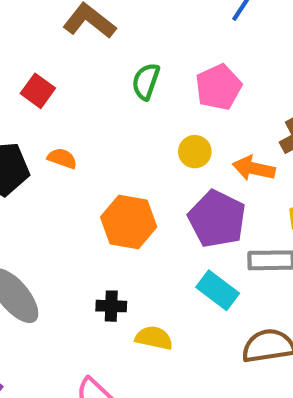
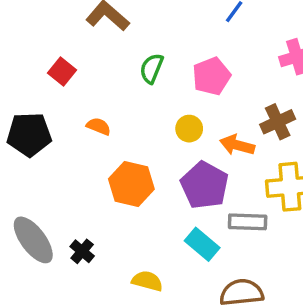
orange semicircle: (62, 158) -> (99, 126), moved
black cross: (111, 306) -> (82, 251), moved, turned 35

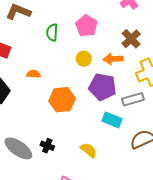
yellow semicircle: (147, 281) -> (89, 150), turned 42

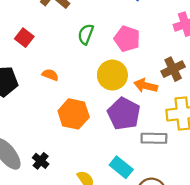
pink pentagon: (86, 26) -> (127, 39), turned -30
yellow circle: (84, 59) -> (112, 75), size x1.6
cyan rectangle: (112, 120) -> (121, 167), moved

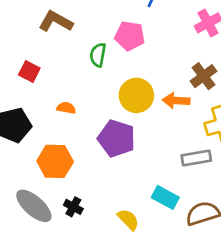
pink pentagon: (127, 39) -> (130, 36), moved
orange hexagon: (74, 114) -> (55, 161), moved
purple pentagon: (124, 114) -> (117, 138), moved

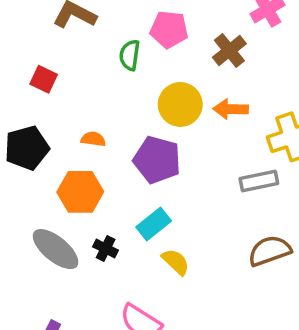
brown cross: (204, 76) -> (229, 50), moved
orange semicircle: (66, 108) -> (93, 139), moved
cyan rectangle: (165, 197) -> (154, 224), moved, turned -65

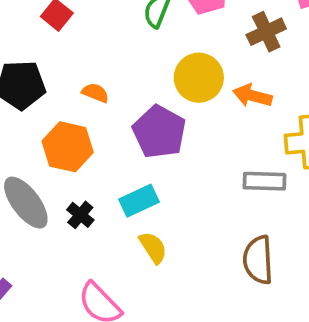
brown semicircle: (270, 251) -> (258, 260), turned -87

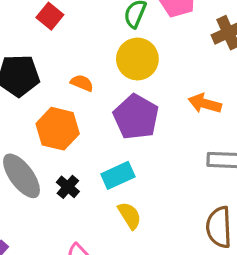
yellow circle: (199, 78) -> (137, 59), moved
orange arrow: (252, 96) -> (205, 103), moved

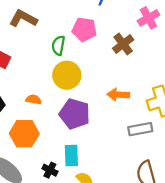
cyan rectangle: (118, 175) -> (71, 155), turned -55
black cross: (68, 187) -> (50, 170), moved

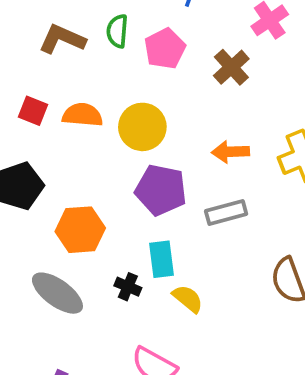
pink pentagon: (84, 29) -> (165, 49), turned -30
green semicircle: (58, 45) -> (117, 31), moved
orange semicircle: (34, 99) -> (82, 115), moved, size x1.5
gray rectangle: (140, 129) -> (226, 212), moved

